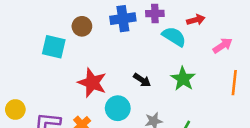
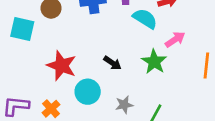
pink arrow: (223, 46) -> (175, 39), moved

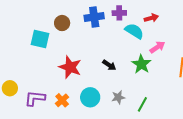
cyan circle: (88, 92) -> (90, 97), moved

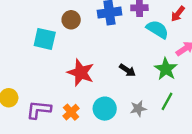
red arrow: (151, 18) -> (178, 14), turned 144
green line: (142, 104) -> (167, 101), moved

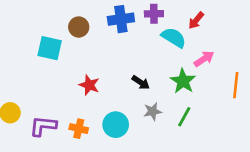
red star: (81, 73) -> (89, 85), size x0.7
gray star: (138, 109) -> (153, 111), moved
orange cross: (71, 112) -> (79, 129), turned -35

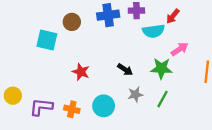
cyan semicircle: (174, 38) -> (153, 31), turned 140
green star: (183, 81) -> (161, 68), turned -30

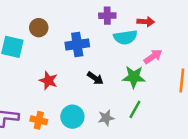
blue cross: (108, 15) -> (77, 44), moved
red arrow: (173, 16) -> (146, 22), turned -126
gray star: (135, 95) -> (106, 118), moved

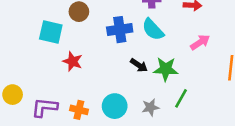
cyan semicircle: (125, 37) -> (153, 30), moved, turned 55
green star: (134, 77) -> (166, 69), moved
red star: (48, 81) -> (73, 61), moved

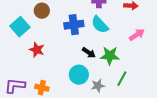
cyan square: (51, 32) -> (20, 27), turned 36
cyan circle: (115, 106) -> (79, 75), moved

